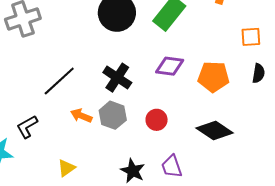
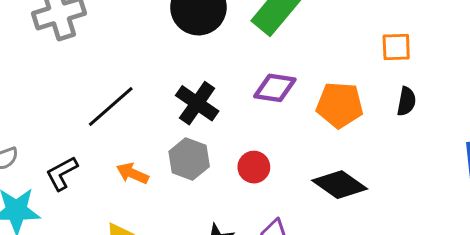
orange arrow: (81, 116) -> (132, 173), moved

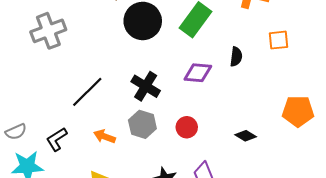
black semicircle: (406, 101) -> (236, 57), moved
orange pentagon: (340, 105) -> (298, 111), moved
black diamond: (340, 185) -> (246, 136), size x0.6

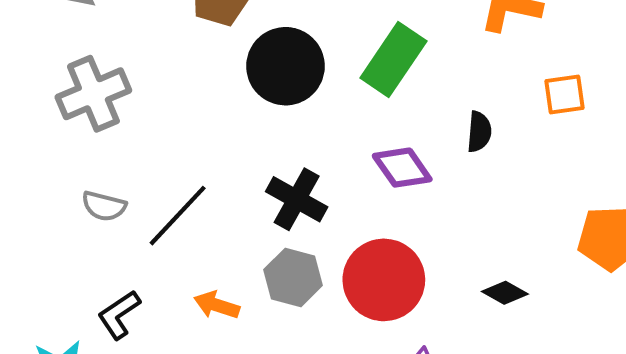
purple diamond: (198, 73) -> (402, 168), turned 52
red circle: (187, 127) -> (384, 280), size x1.8
gray semicircle: (16, 132) -> (104, 206), moved, turned 40

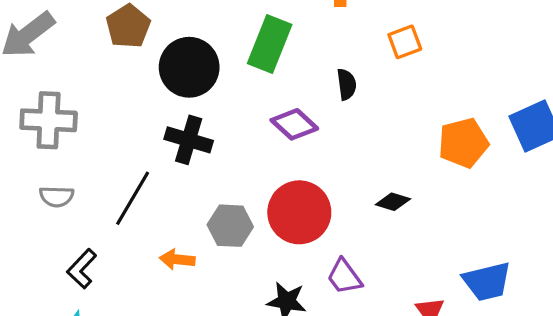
gray cross: (93, 94) -> (49, 120), turned 38
black cross: (297, 199) -> (189, 140), moved
gray semicircle: (104, 206) -> (57, 197), moved
black L-shape: (119, 315) -> (82, 269), moved

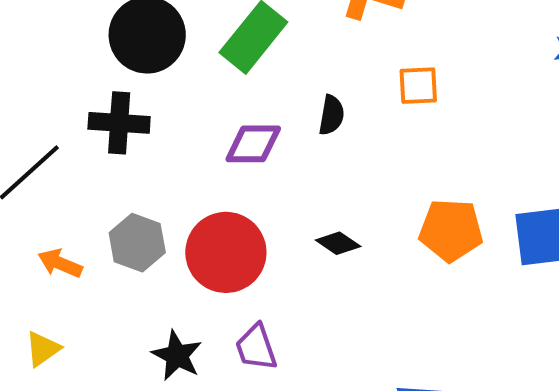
purple diamond: (294, 124) -> (253, 144), turned -60
black cross: (189, 140) -> (119, 123), turned -30
black diamond: (393, 202) -> (338, 243), moved

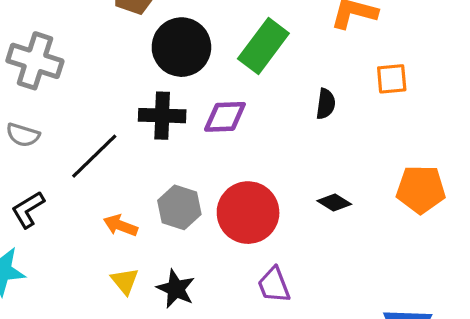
purple diamond: (253, 144) -> (225, 117), moved
yellow triangle: (43, 349) -> (125, 281), moved, turned -32
black star: (177, 355) -> (176, 289), moved

